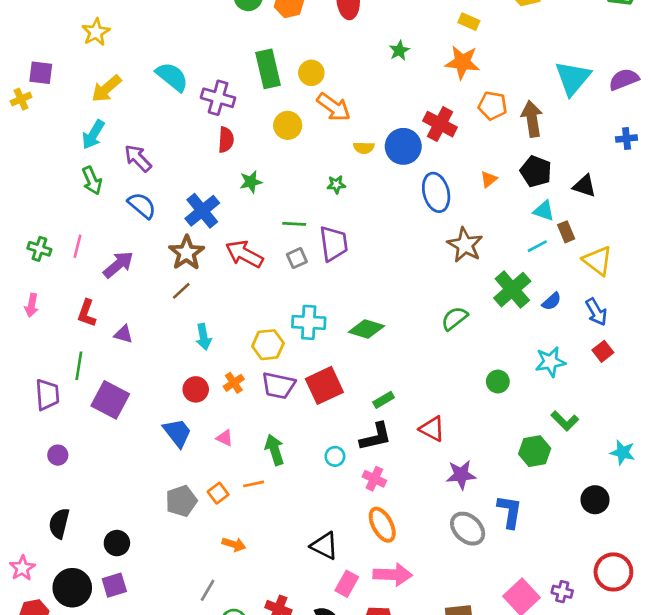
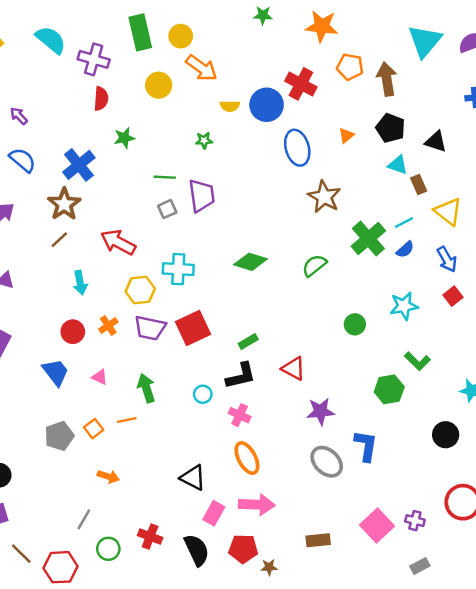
green star: (399, 51) -> (263, 15), turned 30
purple arrow: (138, 158) -> (19, 116), size x0.7
cyan line: (537, 246) -> (404, 223), moved
red arrow: (244, 254) -> (118, 242), moved
green diamond: (366, 329) -> (251, 262), moved

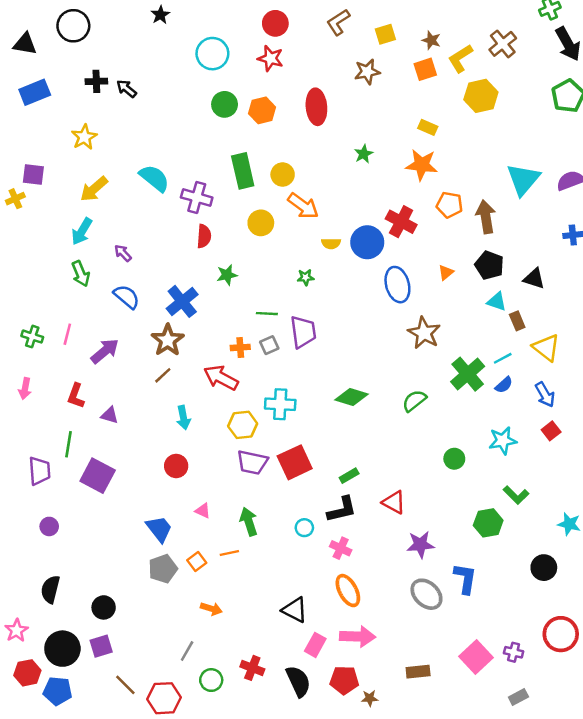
green star: (263, 15) -> (364, 154), turned -30
orange cross: (108, 326) -> (240, 347), moved, turned 30
blue trapezoid: (56, 372) -> (159, 529), moved

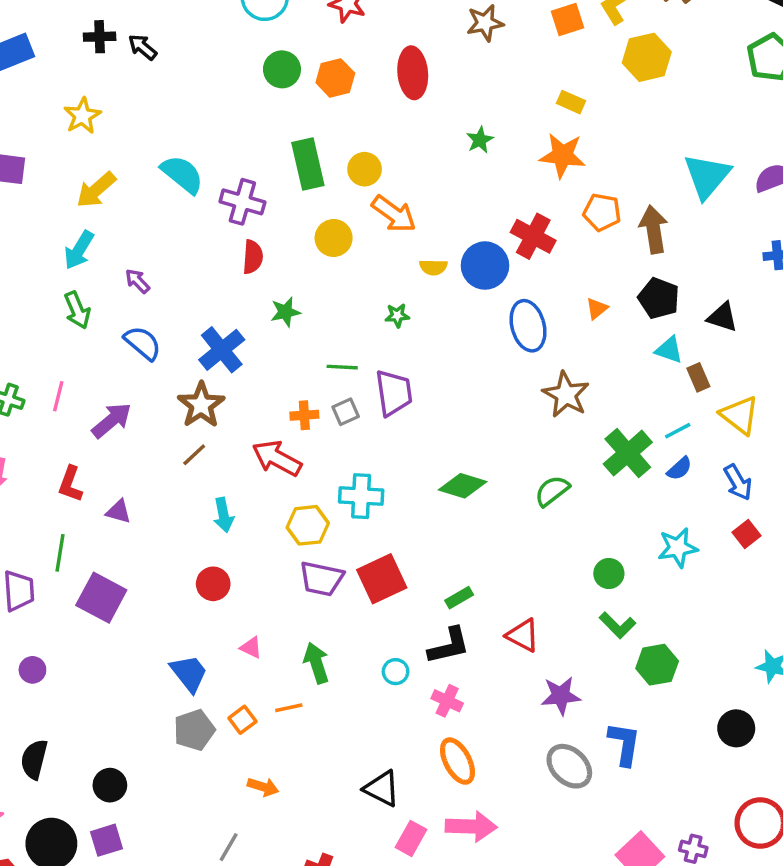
green L-shape: (516, 495) -> (617, 625), moved

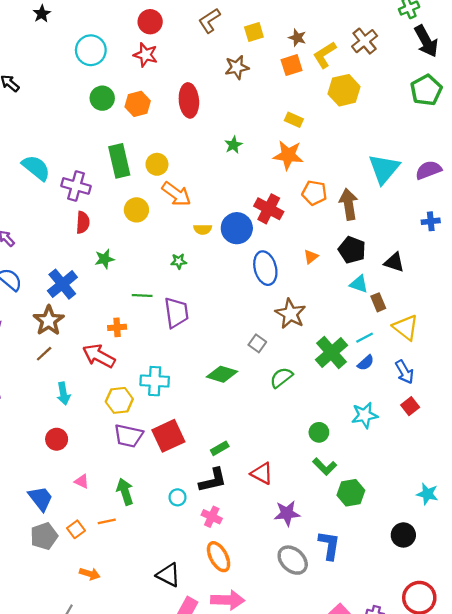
gray square: (346, 412) -> (257, 343), moved, turned -30

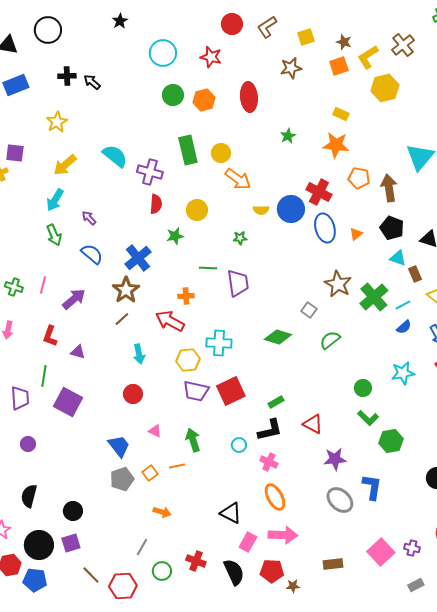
red circle: (150, 22) -> (232, 24), moved
yellow circle: (136, 210) -> (197, 210), moved
blue ellipse: (265, 268) -> (325, 228), moved
green cross: (331, 352) -> (374, 297), moved

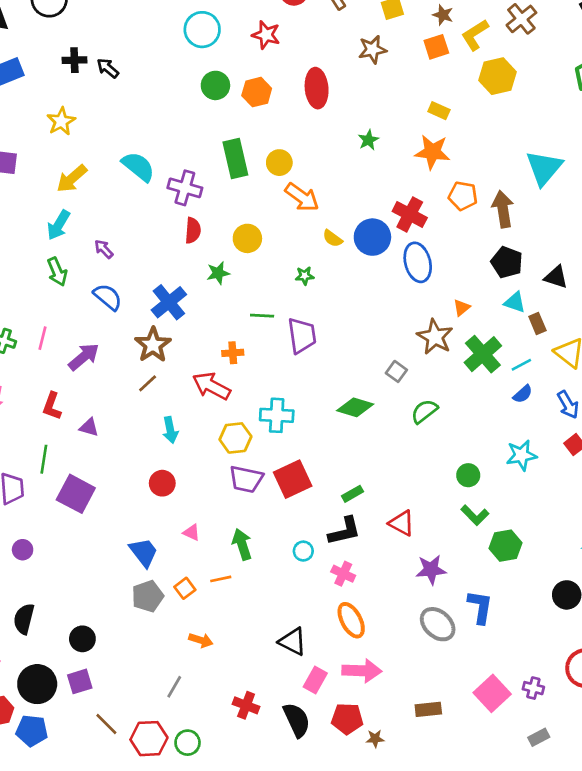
yellow semicircle: (261, 210) -> (333, 238), turned 35
orange triangle: (356, 234) -> (462, 308), moved
green circle: (162, 571) -> (188, 743), moved

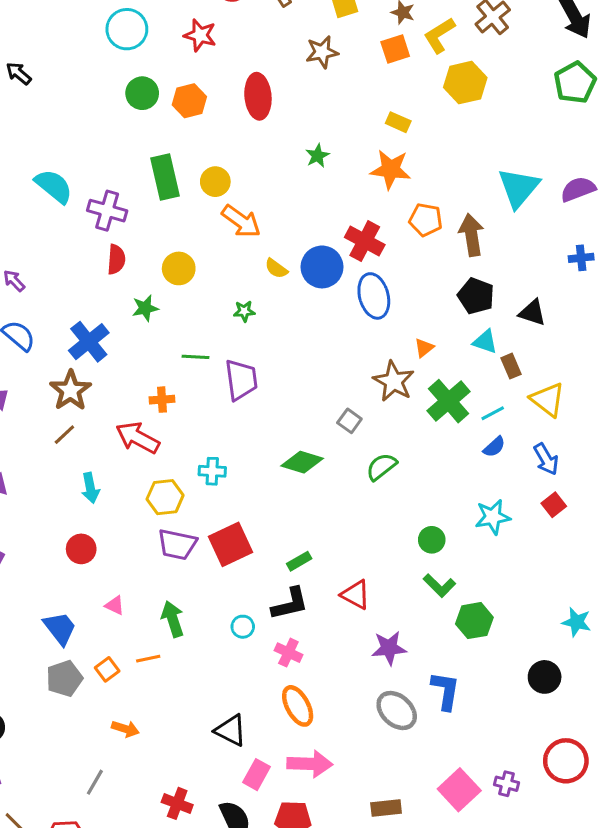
cyan cross: (277, 415) -> (212, 471), size x0.7

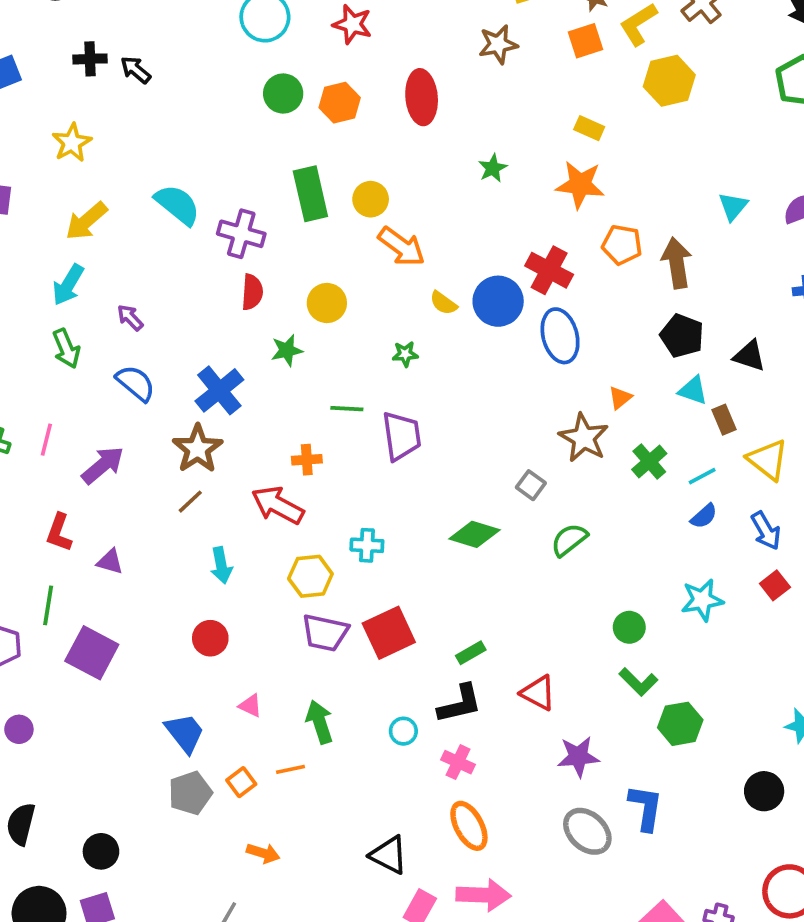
cyan triangle: (519, 188) -> (733, 206), size x0.6
green cross: (449, 401) -> (649, 461), size x0.7

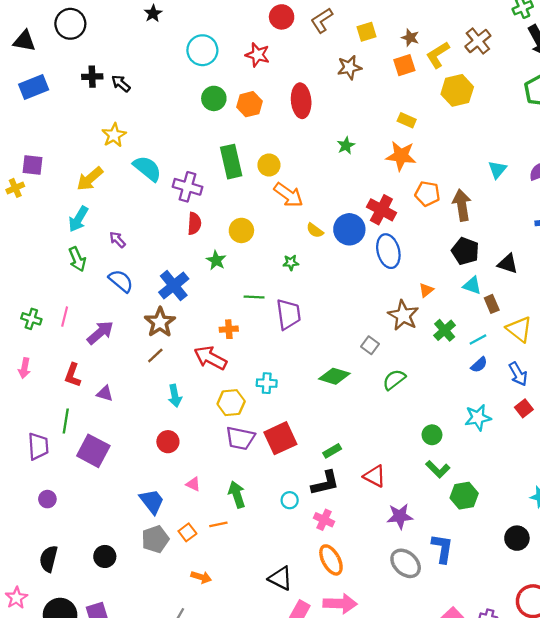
yellow star: (72, 143) -> (114, 135), moved
green star: (287, 350) -> (216, 260), turned -30
black circle: (101, 851) -> (105, 556), moved

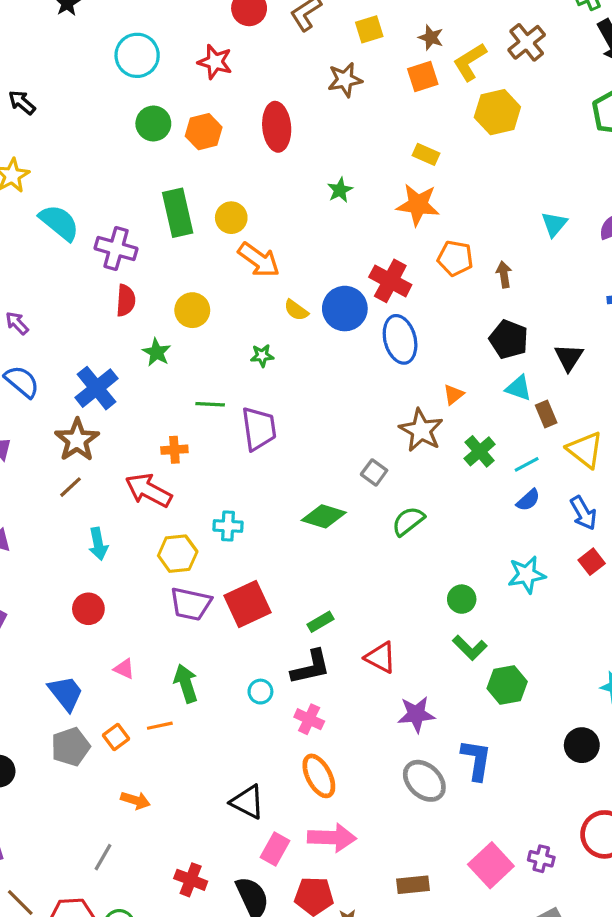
brown arrow: (462, 205) -> (504, 274), size x0.6
black triangle: (508, 264) -> (569, 357), turned 45

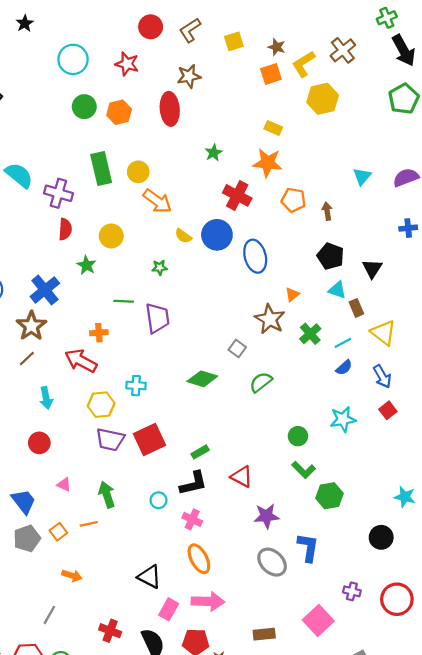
brown star: (345, 80) -> (189, 76), moved
red cross: (390, 281) -> (237, 195), moved
purple cross: (541, 859) -> (352, 591), moved

